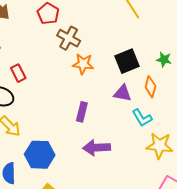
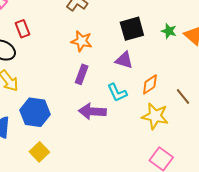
orange star: (83, 64) -> (82, 41), moved
orange diamond: (150, 87) -> (150, 85), moved, turned 35
cyan L-shape: (142, 118) -> (117, 93), moved

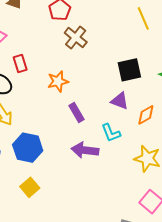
orange star: (82, 41) -> (58, 81), moved, turned -30
purple rectangle: (82, 74) -> (76, 112), turned -54
orange diamond: (150, 85) -> (146, 115), moved

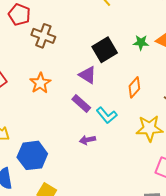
purple triangle: (120, 101) -> (88, 75), moved, turned 30
purple rectangle: (76, 112) -> (81, 103), moved
purple arrow: (85, 150) -> (88, 140), size x0.6

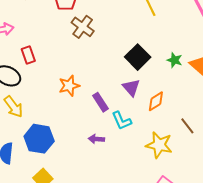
black square: (105, 50) -> (138, 57), turned -30
purple triangle: (88, 75) -> (131, 88), moved
orange star: (40, 83) -> (69, 86), moved

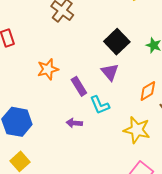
orange diamond: (156, 101) -> (148, 91), moved

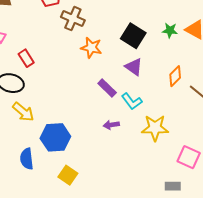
orange star: (48, 69) -> (91, 48), moved, turned -30
yellow star: (137, 130) -> (155, 128), moved

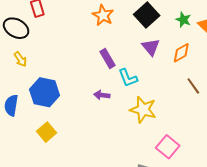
purple triangle: (134, 67) -> (151, 47), moved
orange diamond: (175, 76) -> (181, 53), moved
yellow arrow: (23, 112) -> (20, 59), size x0.7

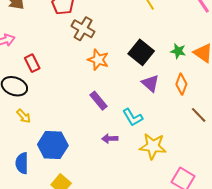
orange diamond: (181, 53) -> (181, 84), turned -30
purple rectangle: (107, 59) -> (98, 101), moved

